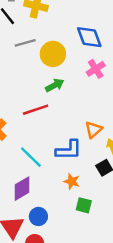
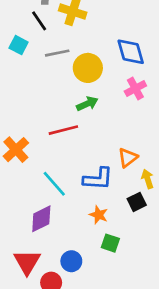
blue circle: (38, 216) -> (71, 261), moved

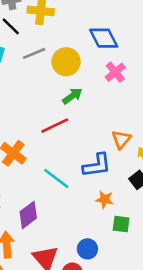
purple diamond: (41, 219) -> (28, 215), moved

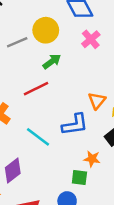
gray line: (34, 53) -> (17, 42), moved
orange star: (104, 199) -> (92, 159), moved
green square: (121, 224) -> (79, 177), moved

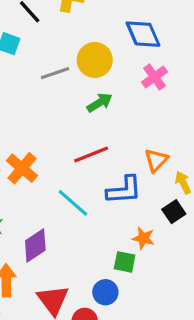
red line: (36, 89) -> (91, 155), moved

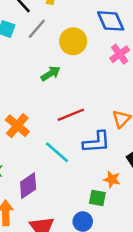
gray line: (55, 73) -> (37, 29), moved, turned -30
green arrow: (100, 103) -> (51, 74), moved

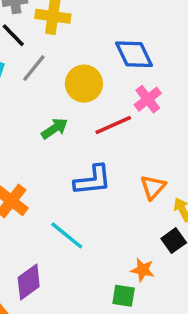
red line: (71, 115) -> (113, 125), moved
blue L-shape: (97, 142) -> (93, 180), moved

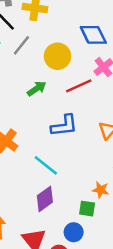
purple diamond: (29, 282) -> (45, 199), moved

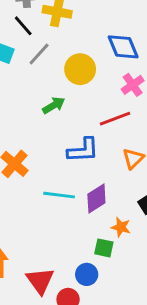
red line: (79, 86) -> (115, 119), moved
cyan line: (46, 165) -> (59, 195), turned -35
purple diamond: (45, 199) -> (96, 198), moved

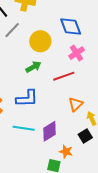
green arrow: (54, 105) -> (33, 67), moved
blue L-shape: (83, 150) -> (27, 98), moved

